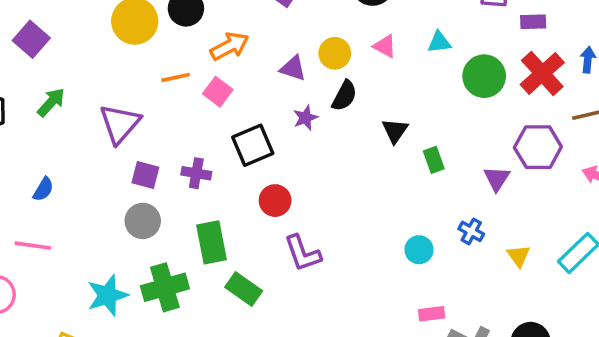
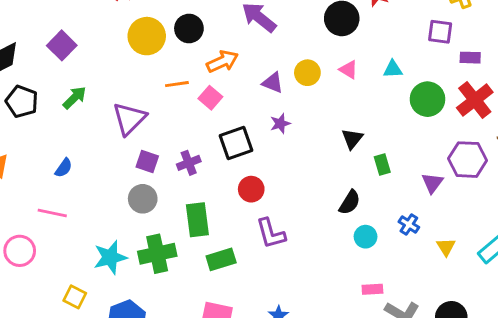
black semicircle: (344, 96) -> (350, 202), moved
purple cross: (196, 173) -> (189, 163), turned -35
green rectangle: (244, 289) -> (221, 259), turned -56

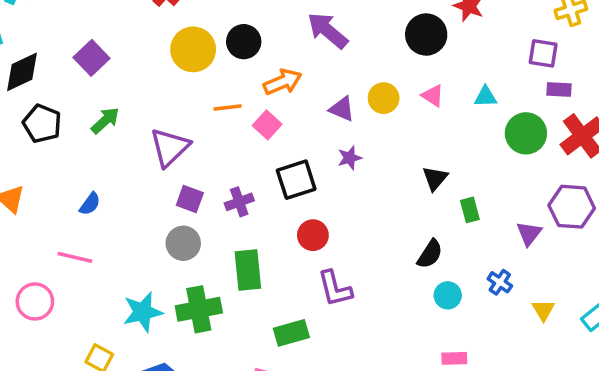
purple rectangle: (470, 58) -> (559, 90), moved
green rectangle: (221, 259) -> (291, 333), moved

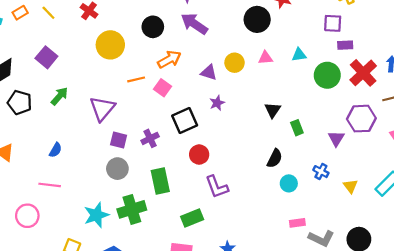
black circle: (244, 42) -> (153, 27), moved
pink triangle: (433, 96) -> (265, 58), turned -32

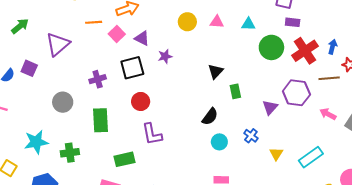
purple triangle: (209, 72) -> (142, 38), moved
purple square: (119, 140) -> (29, 68), moved
green cross: (132, 209) -> (70, 153), moved, size x0.7

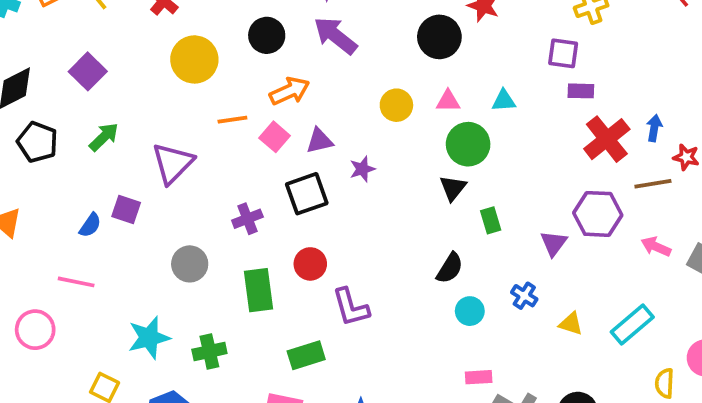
purple triangle: (142, 38) -> (319, 141), turned -35
green circle: (271, 47) -> (468, 144), moved
red circle: (141, 101) -> (310, 264), moved
yellow triangle: (276, 154) -> (571, 324), turned -40

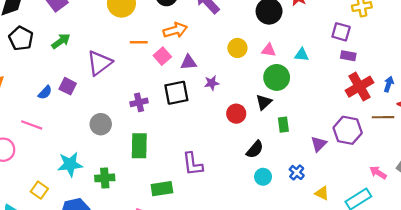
pink arrow: (656, 247) -> (378, 173), moved
red circle: (310, 264) -> (236, 114), moved

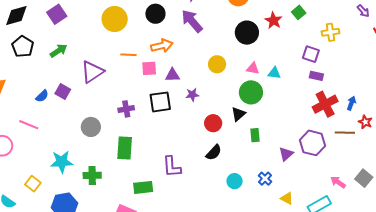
pink triangle: (269, 50) -> (253, 68), moved
pink square: (162, 56) -> (149, 68), turned 35
black semicircle: (255, 149) -> (214, 152), moved

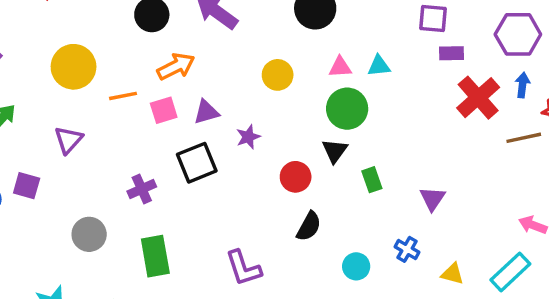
yellow circle: (115, 19) -> (74, 67), moved
purple triangle: (92, 72) -> (68, 140), size x0.7
purple hexagon: (312, 143) -> (518, 34), moved

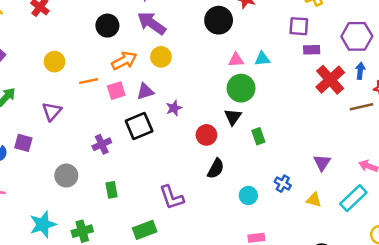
yellow circle: (74, 67) -> (55, 62), size x0.7
yellow circle: (278, 75) -> (161, 57), moved
purple triangle: (432, 199) -> (322, 163), moved
green rectangle: (155, 256) -> (112, 190), size x0.6

